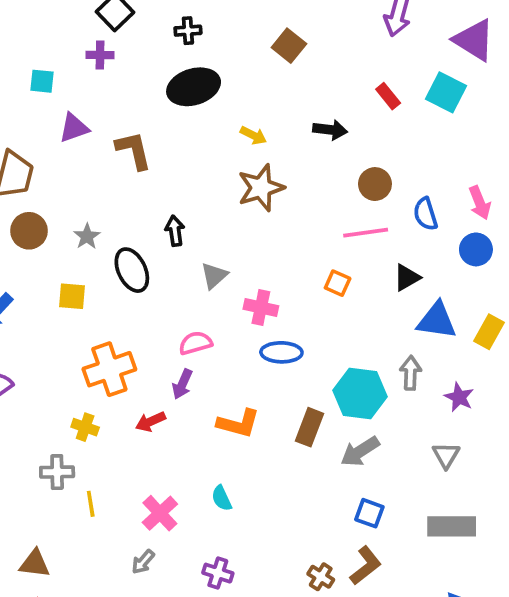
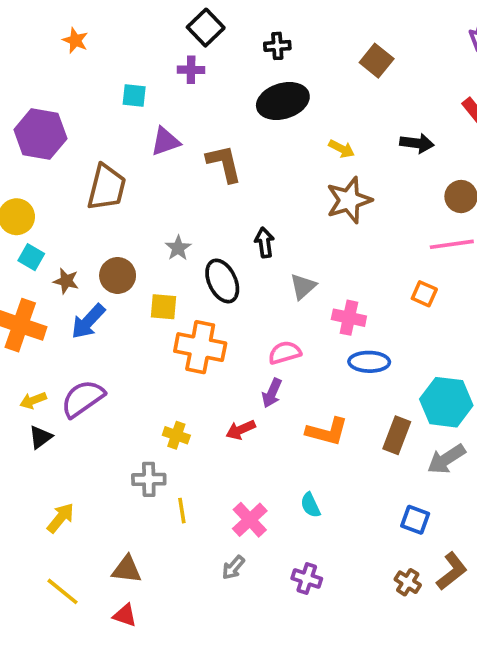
brown circle: (29, 231) -> (118, 275), moved
orange cross: (109, 369) -> (200, 347), moved, turned 30
blue square: (369, 513) -> (415, 520), moved

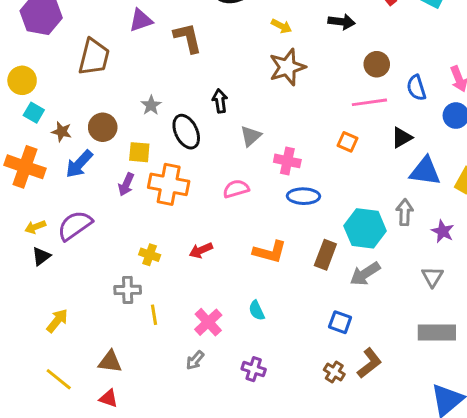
purple arrow: (272, 393) -> (126, 184), moved

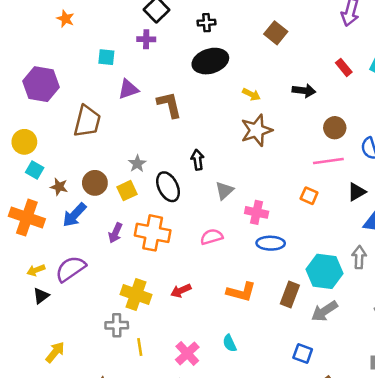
yellow square: (139, 152) -> (127, 191), moved, turned -30
yellow cross: (150, 255) -> (136, 294), size x1.6

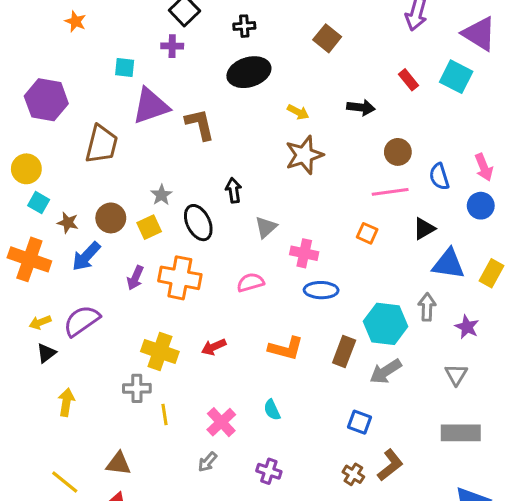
purple triangle: (128, 89) -> (151, 106), size x1.5
yellow arrow: (55, 352) -> (66, 402), moved, turned -30

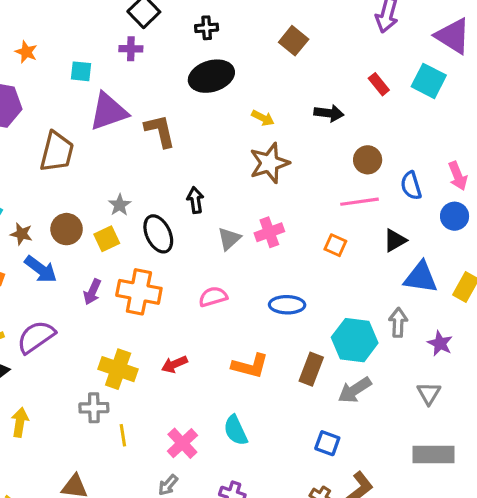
orange star: (75, 21) -> (26, 52), moved
pink cross: (304, 253) -> (269, 232), moved, turned -32
blue arrow: (86, 256) -> (41, 269), turned -96
cyan semicircle: (272, 410) -> (236, 430), size x1.4

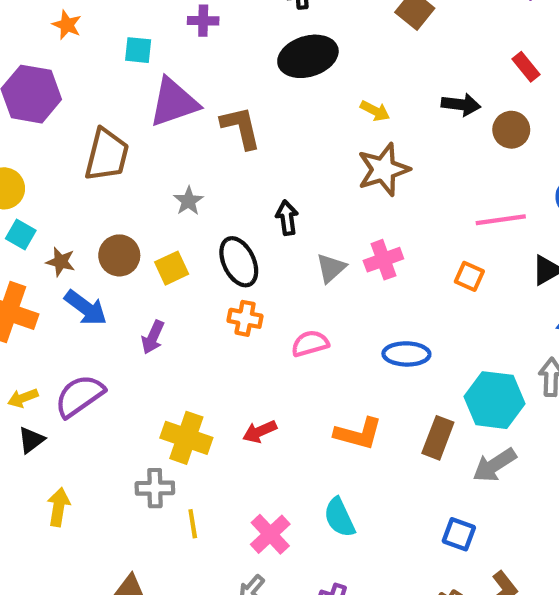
brown circle: (368, 160) -> (511, 130), moved
gray star: (120, 205) -> (188, 201), moved
orange cross: (139, 292) -> (245, 318), moved, size x0.6

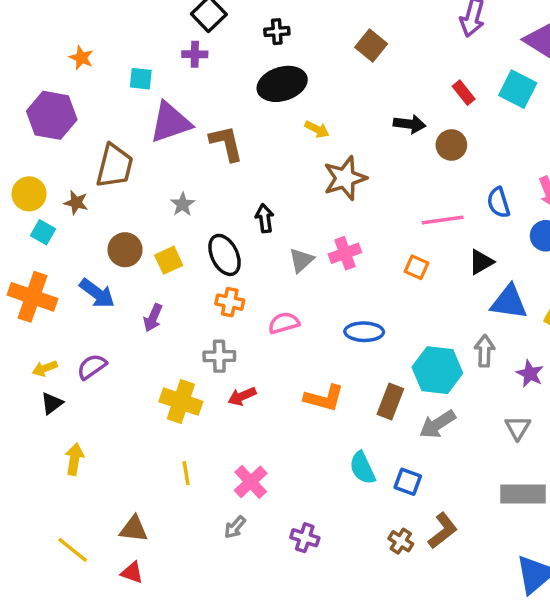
yellow arrow: (375, 111) -> (317, 129), moved
brown star: (61, 262) -> (76, 203), moved
purple semicircle: (79, 396) -> (92, 367), size x0.7
gray cross: (155, 488) -> (219, 356), moved
cyan semicircle: (339, 517) -> (362, 468), moved

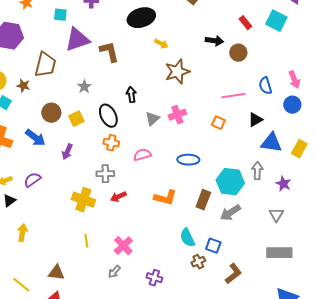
brown cross: (401, 541) -> (198, 262), moved, turned 32

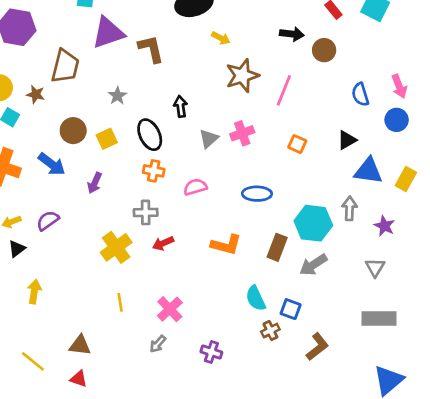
pink line: (233, 96) -> (284, 90), moved, turned -60
yellow cross: (83, 200) -> (116, 247), turned 35

